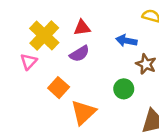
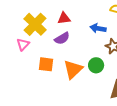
orange square: (59, 88) -> (46, 64), turned -35
orange triangle: (83, 112) -> (73, 69), moved

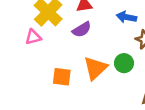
pink triangle: (23, 44) -> (33, 37), turned 32
orange square: (46, 64) -> (62, 77), moved

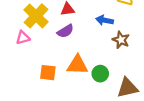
green circle: (124, 63) -> (100, 74), moved
orange triangle: (95, 68) -> (77, 65), turned 45

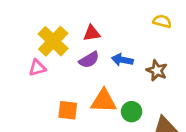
blue arrow: (105, 20) -> (122, 60), moved

